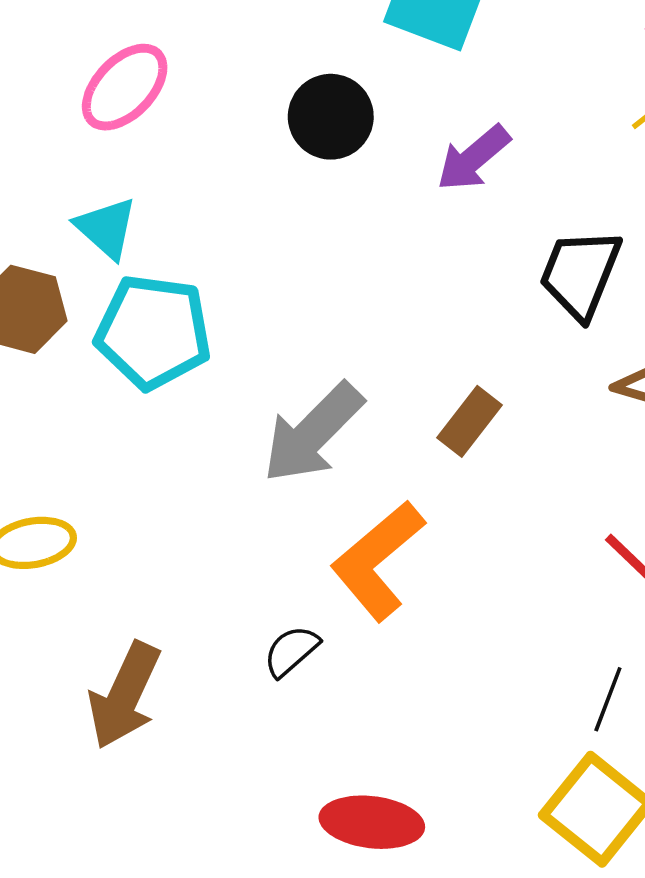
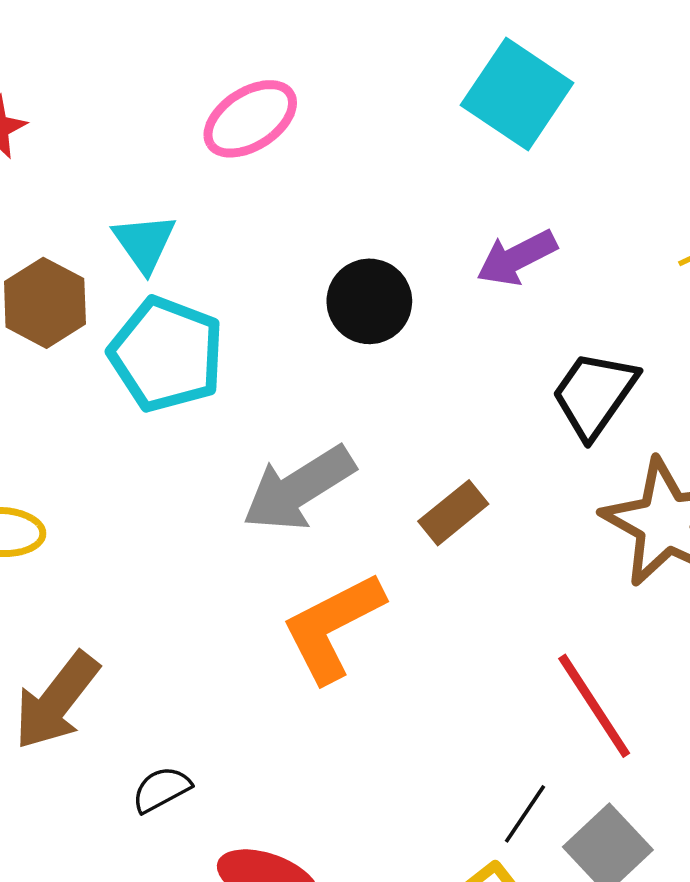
pink ellipse: (125, 87) -> (250, 119), moved
black circle: (331, 117) -> (369, 301), moved
black semicircle: (291, 651) -> (161, 789), moved

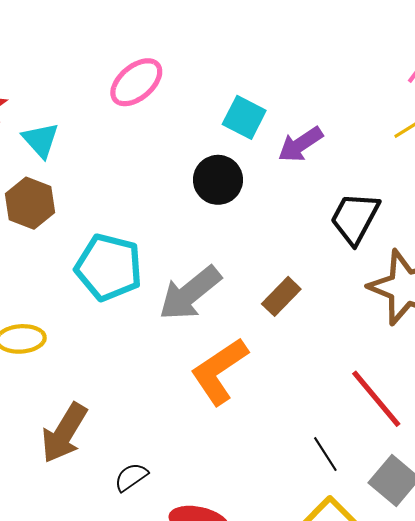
cyan square: (517, 94) -> (244, 117), moved, size x0.7
cyan triangle: (144, 243) -> (41, 140), moved
cyan pentagon: (167, 354) -> (109, 267), moved
black line: (525, 814) -> (325, 454), moved, turned -60

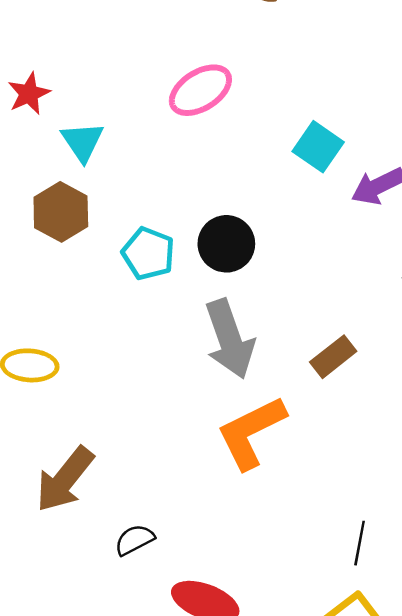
black circle: (218, 180) -> (226, 244), moved
cyan pentagon: (109, 267) -> (148, 253), moved, size x0.7
gray arrow: (190, 293) -> (230, 339), turned -78
black line: (325, 454) -> (360, 543), turned 36

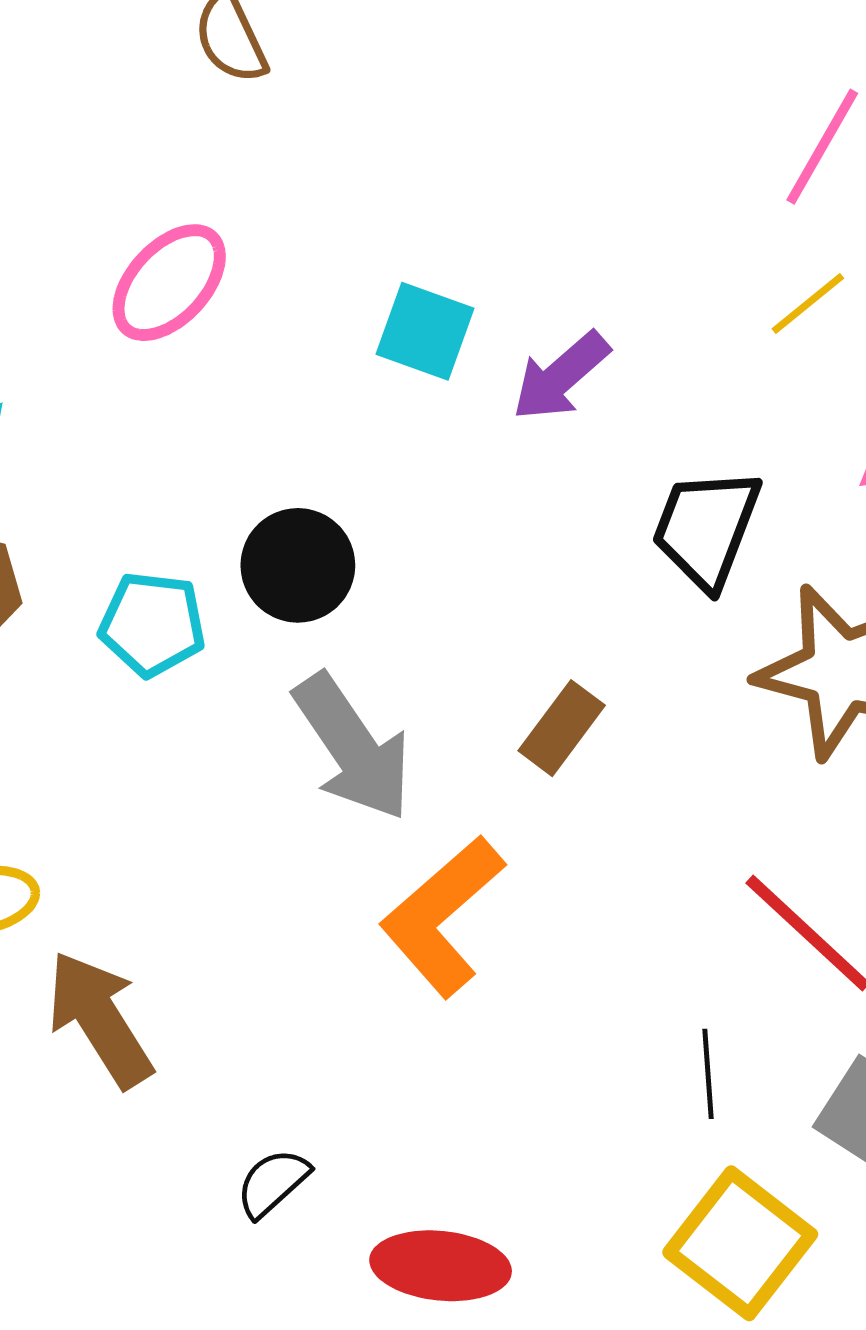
brown arrow: (65, 479) -> (100, 1019), moved, turned 124

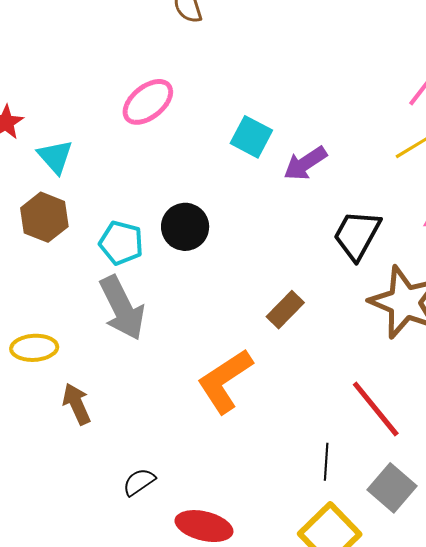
gray arrow: (353, 747) -> (122, 308), moved
brown arrow: (100, 1019) -> (77, 404), size x0.7

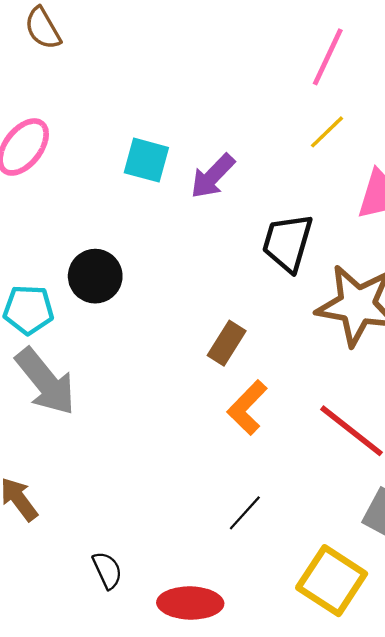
orange L-shape: (225, 381) -> (247, 408), moved, size x0.7
black line: (326, 462) -> (245, 513), moved, turned 51
black semicircle: (139, 482) -> (107, 570), turned 112

